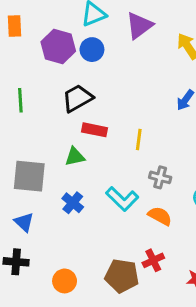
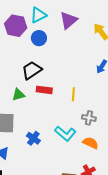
purple hexagon: (58, 46) -> (16, 26), moved
green triangle: (75, 157) -> (18, 95), moved

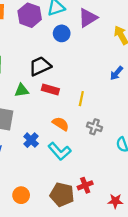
blue circle: (39, 38) -> (62, 33), moved
cyan L-shape: (65, 133) -> (60, 151), moved
orange semicircle: (91, 143) -> (61, 124), moved

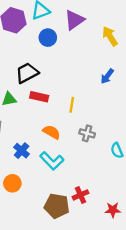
orange circle: (21, 195) -> (12, 183), moved

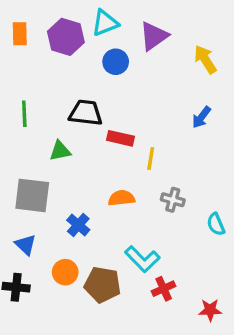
black trapezoid: (27, 73) -> (86, 113), turned 35
red rectangle: (39, 97) -> (120, 138), moved
orange semicircle: (52, 132) -> (122, 198), turned -36
cyan L-shape: (52, 161) -> (142, 259), moved
brown pentagon: (57, 206) -> (102, 285), moved

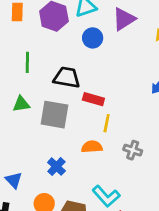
green line: (24, 114) -> (27, 62), moved
green triangle: (60, 151) -> (21, 104), moved
yellow line: (151, 159) -> (107, 123), moved
gray square: (32, 195) -> (54, 115), moved

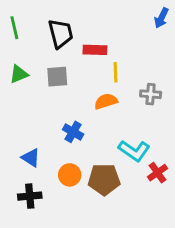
black trapezoid: (67, 77) -> (61, 34), turned 80
gray square: (54, 115) -> (57, 77), size x0.7

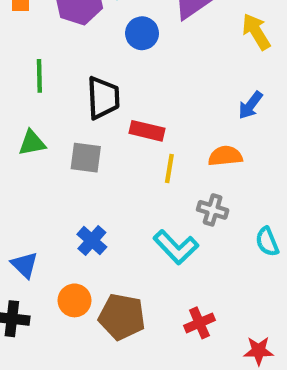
orange semicircle: (106, 101) -> (225, 156), moved
cyan L-shape: (134, 151) -> (176, 247), moved

